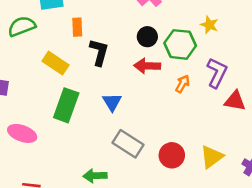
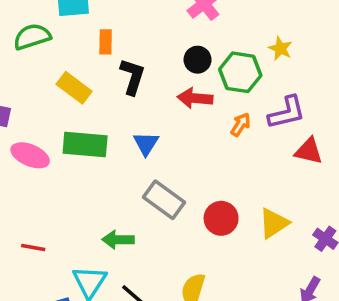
purple L-shape: (217, 73) -> (287, 113), turned 48
green rectangle: (66, 105) -> (85, 144), turned 72
pink ellipse: (22, 133) -> (30, 155), moved

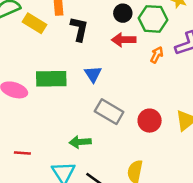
yellow rectangle: (74, 88) -> (35, 23), moved

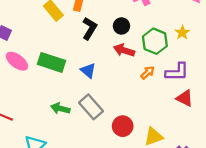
black circle: (123, 13) -> (121, 26), moved
blue triangle: (93, 74) -> (88, 71), turned -35
green arrow: (80, 142) -> (60, 108), moved

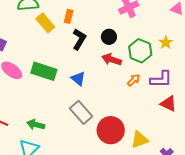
green arrow: (60, 108) -> (36, 125), moved
red circle: (123, 126) -> (111, 130), size x1.4

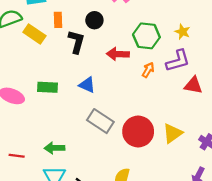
black circle: (109, 37) -> (94, 20), moved
yellow star: (166, 43) -> (182, 32), moved
green rectangle: (44, 71) -> (47, 87), size x0.7

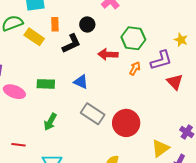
yellow star: (182, 32) -> (181, 40), moved
black L-shape: (76, 42) -> (71, 44), turned 50
red triangle: (193, 85) -> (175, 82), turned 36
yellow triangle: (173, 133) -> (160, 148), moved
green arrow: (54, 148) -> (50, 122), moved, turned -60

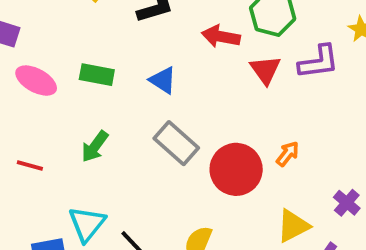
orange arrow: (135, 68) -> (288, 154), moved
red triangle: (175, 82) -> (265, 70), moved
red line: (19, 145) -> (30, 165), moved

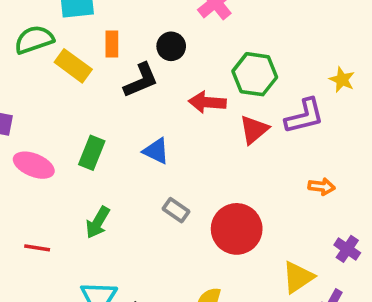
red triangle: (265, 70) -> (254, 130), turned 32
green rectangle: (97, 75) -> (92, 153), turned -72
gray rectangle: (176, 143) -> (176, 210), size x0.6
orange arrow: (288, 154) -> (322, 187), moved, turned 65

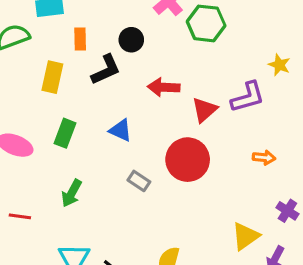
yellow rectangle: (73, 66) -> (52, 77), moved, turned 68
green hexagon: (255, 74) -> (206, 23), moved
red circle: (237, 229) -> (188, 160), moved

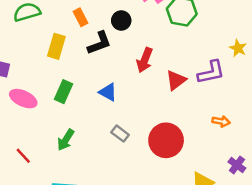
orange rectangle: (80, 39) -> (80, 17), turned -30
red arrow: (164, 87) -> (145, 60), turned -75
red circle: (188, 160) -> (166, 140), moved
red line: (20, 216) -> (23, 156), turned 36

